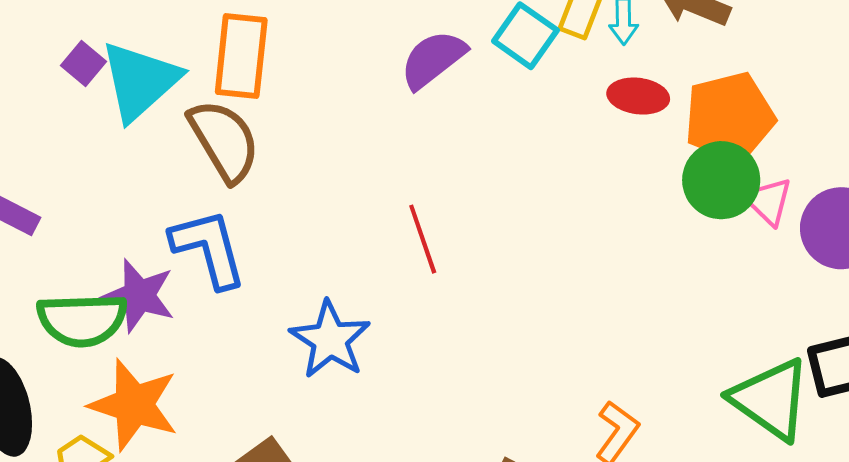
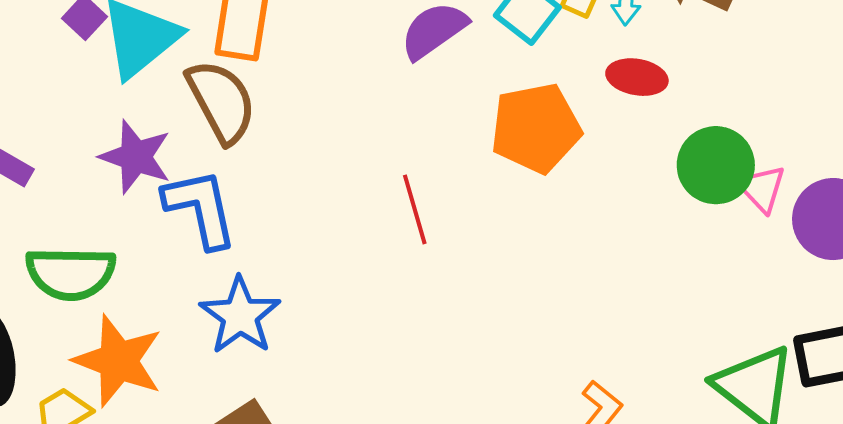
orange pentagon: (730, 117) -> (536, 128), moved
purple star: (139, 296) -> (136, 157), moved
blue star: (330, 340) -> (240, 316), moved

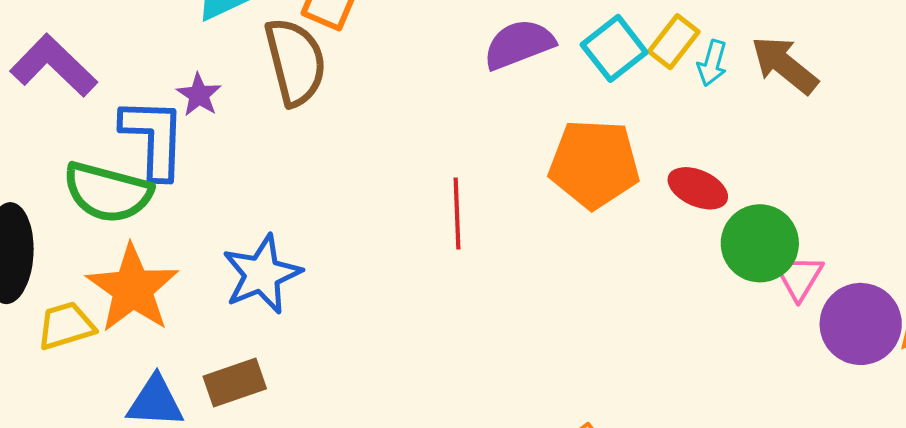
red ellipse: (637, 77) -> (698, 188), moved
purple star: (136, 157) -> (199, 95), size x0.6
blue L-shape: (200, 208) -> (154, 138), moved

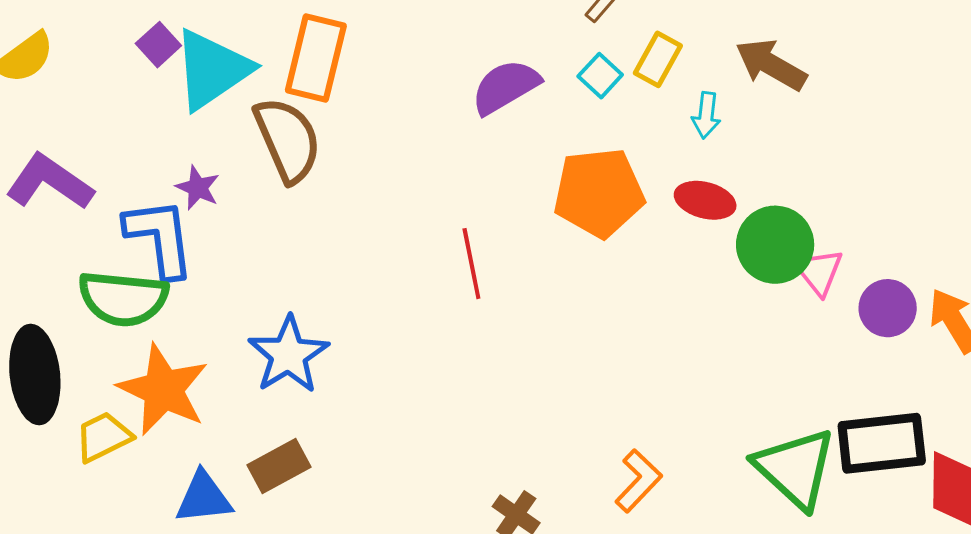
cyan square: (614, 48) -> (600, 76), size x0.7
cyan arrow: (712, 63) -> (706, 115), moved
purple circle: (861, 324) -> (888, 308), size x0.7

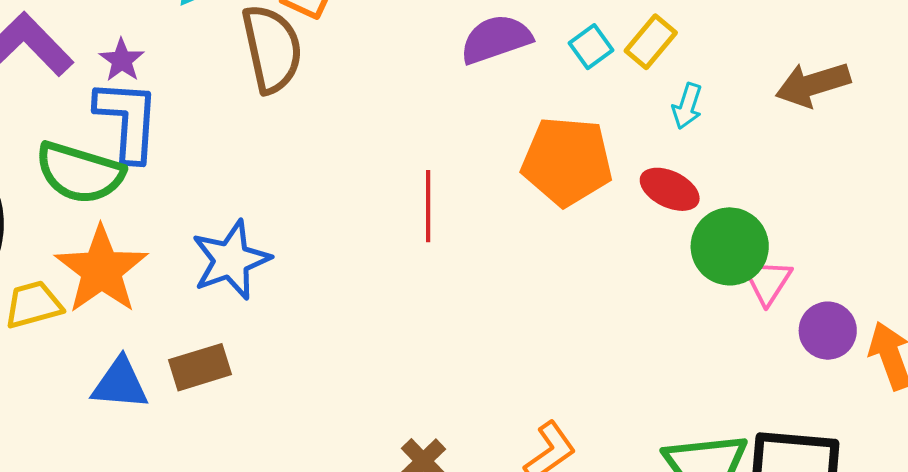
brown arrow: (771, 65) -> (813, 84), moved, turned -58
purple star: (198, 188) -> (122, 60), moved

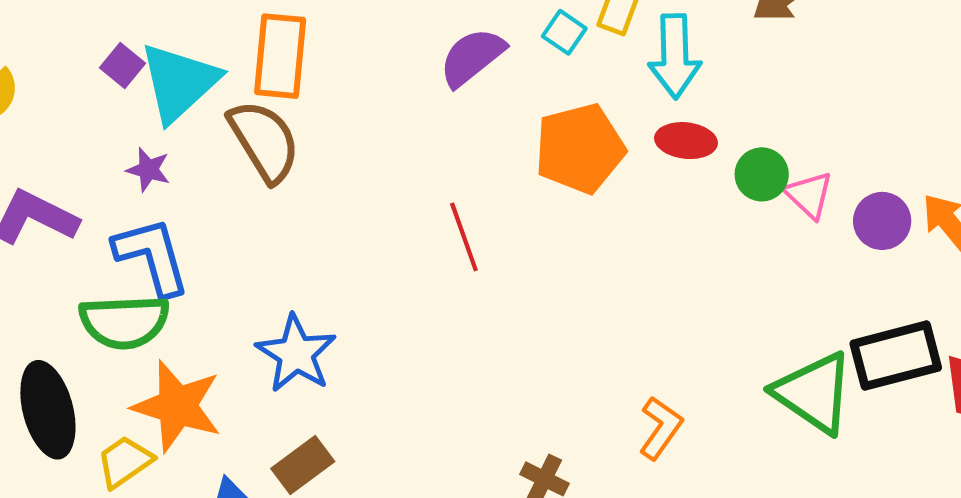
purple star: (122, 60) -> (148, 170), moved
cyan arrow: (687, 106) -> (675, 56), size x1.8
green circle: (730, 246) -> (762, 174), size x0.7

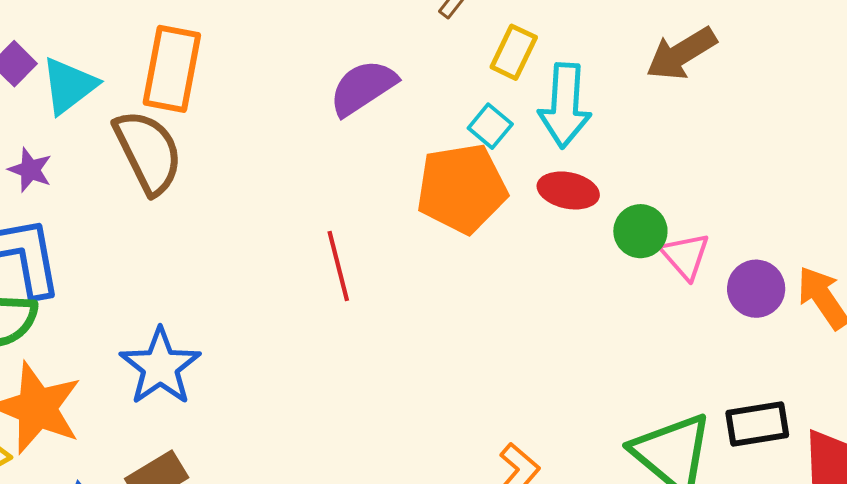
cyan square: (564, 32) -> (490, 126), moved
cyan triangle: (179, 82) -> (69, 86), size x0.7
black rectangle: (896, 356) -> (757, 424), size x0.7

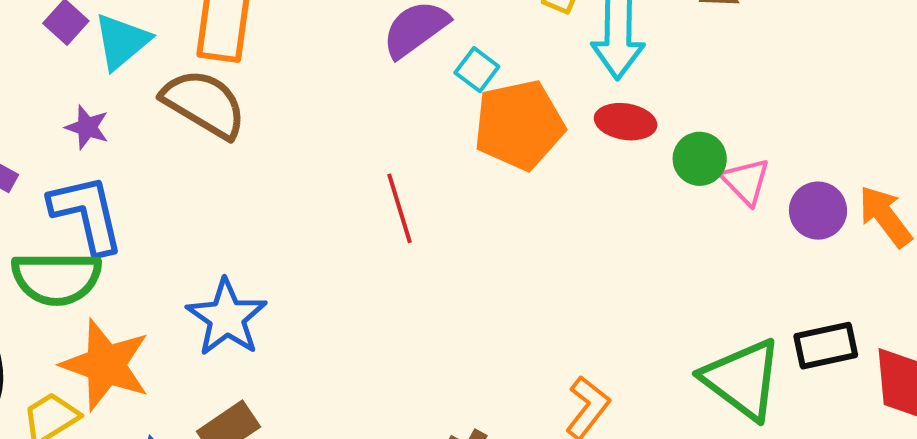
cyan square: (490, 126) -> (477, 70), moved
brown semicircle: (148, 152) -> (204, 104), turned -30

